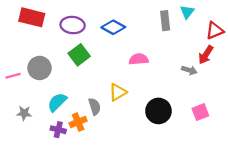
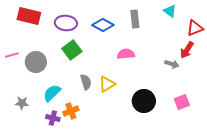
cyan triangle: (187, 12) -> (170, 11), turned -32
gray rectangle: (165, 21) -> (135, 19), moved
pink line: (13, 76) -> (12, 55), moved
gray semicircle: (95, 107) -> (86, 82), moved

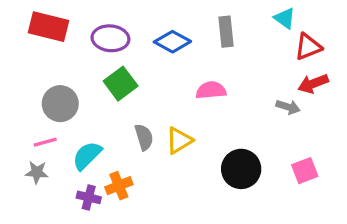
red triangle: (195, 28) -> (308, 47), moved
red arrow: (187, 50) -> (313, 84), turned 36
pink line: (12, 55) -> (45, 142), moved

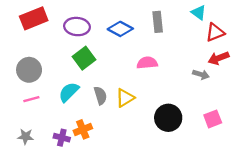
red rectangle: (49, 27) -> (34, 18), turned -36
gray circle: (60, 104) -> (29, 70), moved
cyan semicircle: (87, 156) -> (69, 92), moved
gray star: (37, 172) -> (26, 136), moved

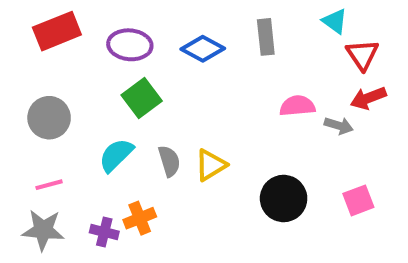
red triangle: (215, 32) -> (362, 55), turned -42
pink semicircle: (147, 63) -> (297, 106), moved
pink line: (31, 99) -> (49, 185), moved
gray star: (26, 136) -> (43, 230), size x1.5

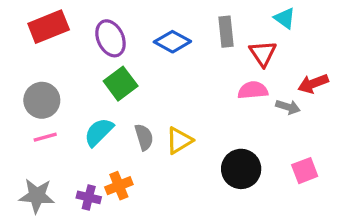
purple ellipse: (130, 45) -> (110, 38), turned 60
red triangle: (362, 55) -> (263, 53), moved
pink line: (49, 185) -> (45, 137), moved

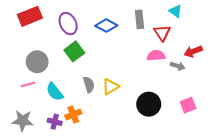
gray circle: (42, 100) -> (37, 62), moved
cyan semicircle: (99, 132) -> (55, 92), moved, turned -84

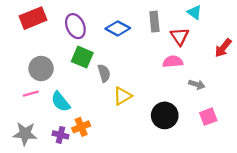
green square: (74, 51) -> (82, 57), turned -30
red arrow: (193, 51) -> (223, 48), moved, turned -30
gray arrow: (178, 66) -> (197, 85), moved
gray semicircle: (89, 85) -> (104, 73), moved

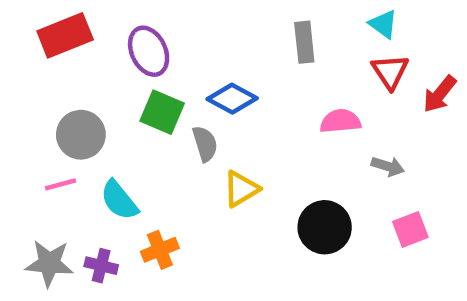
blue diamond: (118, 28) -> (232, 99), moved
red triangle: (180, 36) -> (390, 72), moved
purple cross: (61, 135) -> (101, 266), moved

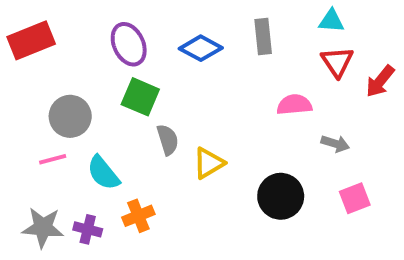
cyan triangle: (383, 24) -> (331, 21), turned -32
red rectangle: (65, 35) -> (31, 40), moved
blue diamond: (232, 99) -> (201, 48), moved
gray semicircle: (205, 144) -> (168, 140), moved

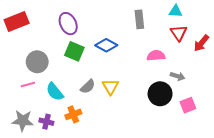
blue diamond: (201, 48) -> (106, 45), moved
gray semicircle: (168, 140) -> (88, 87), moved, turned 63
yellow triangle: (209, 163) -> (110, 87), turned -30
black circle: (281, 196) -> (160, 94), moved

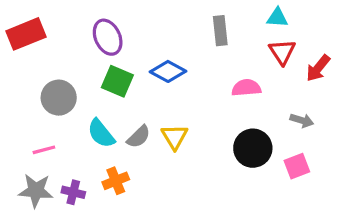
gray arrow: (178, 76) -> (302, 120), moved
pink line: (28, 84) -> (44, 150), moved
cyan semicircle: (55, 92) -> (101, 133), moved

